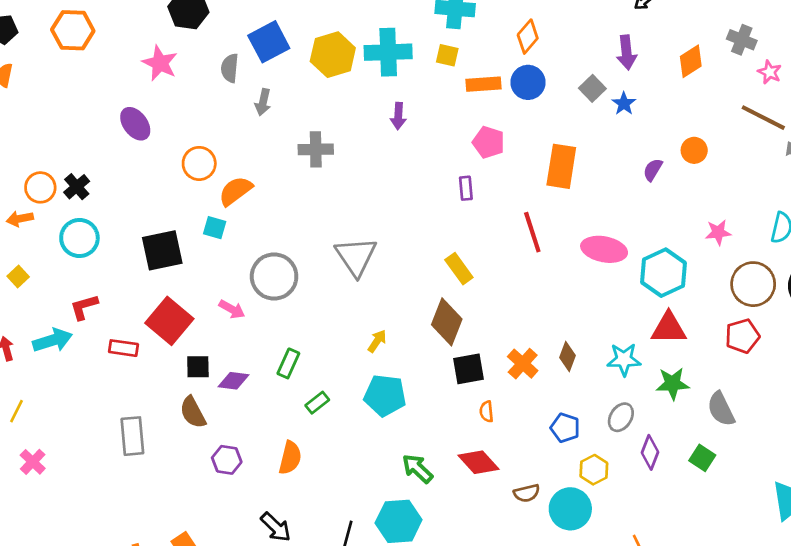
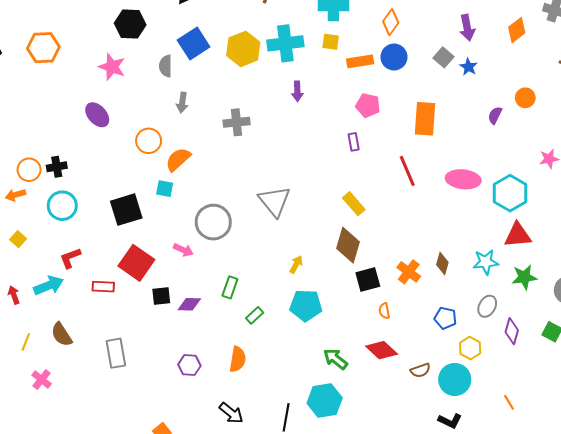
gray arrow: (263, 102) -> (182, 103), moved
black cross: (77, 187) -> (57, 167), turned 36
brown semicircle: (193, 412) -> (62, 334), moved

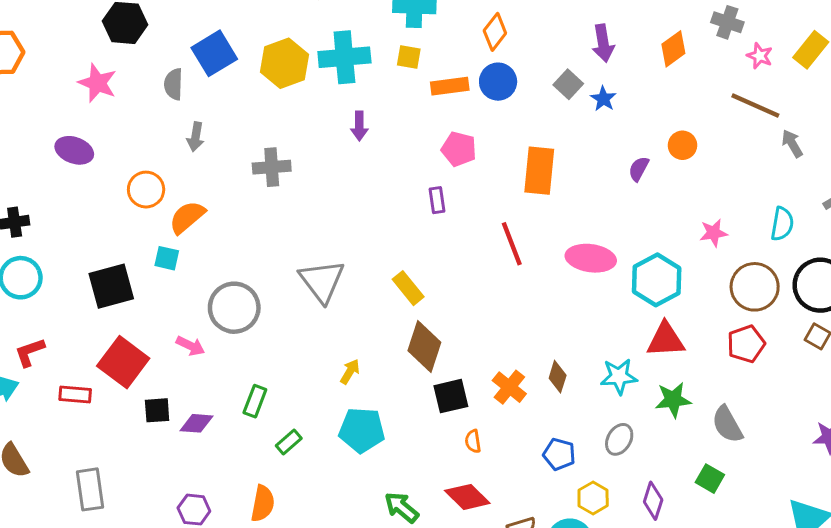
purple ellipse: (97, 115) -> (74, 150), turned -30
yellow rectangle: (354, 204) -> (408, 288), moved
purple diamond: (512, 331) -> (653, 501), moved

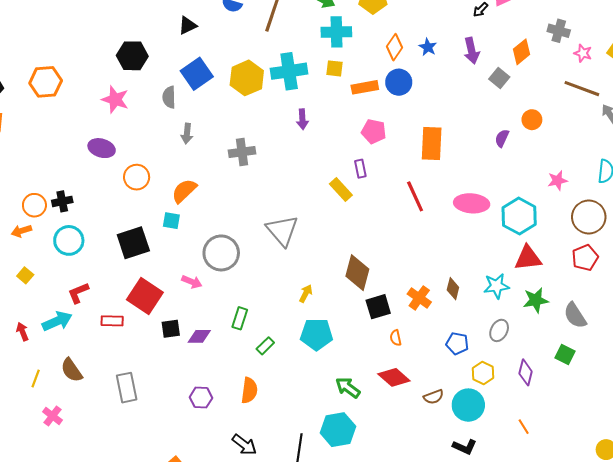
gray square: (568, 84) -> (499, 78), moved
blue star: (603, 99) -> (428, 47), moved
orange circle: (146, 190) -> (137, 177), moved
yellow rectangle: (408, 288) -> (341, 190), moved

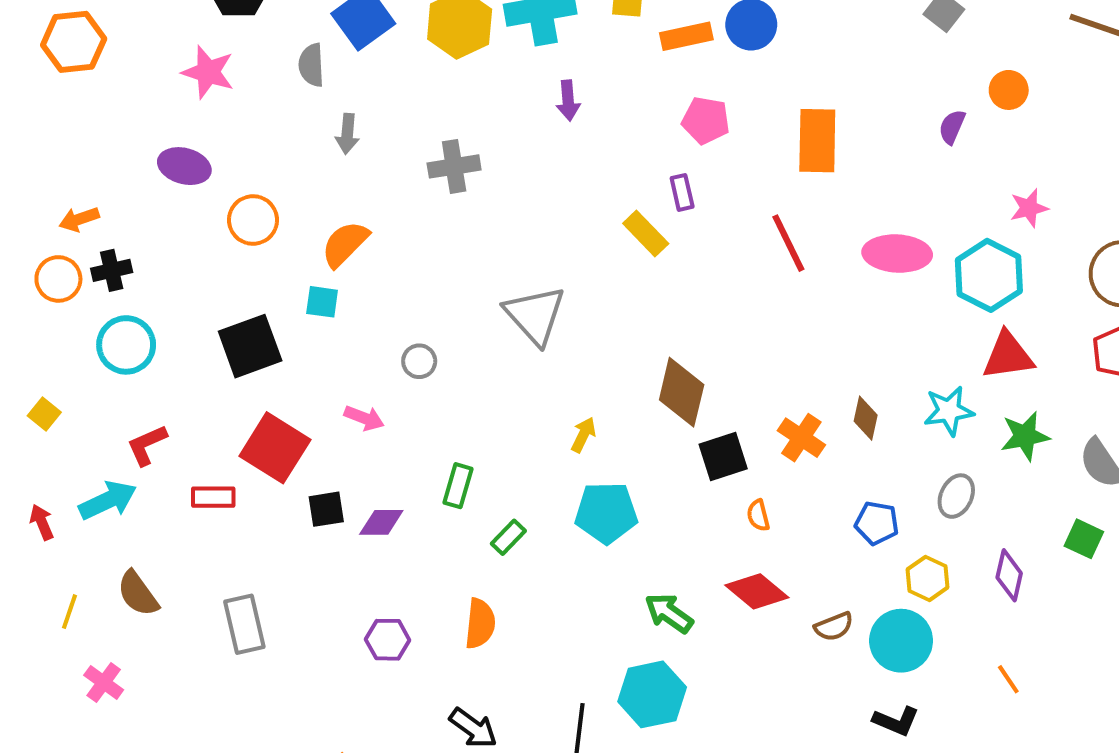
pink star: (557, 180) -> (1029, 208), moved
orange arrow: (21, 231) -> (79, 219), moved
gray circle: (221, 253) -> (419, 361), size x0.5

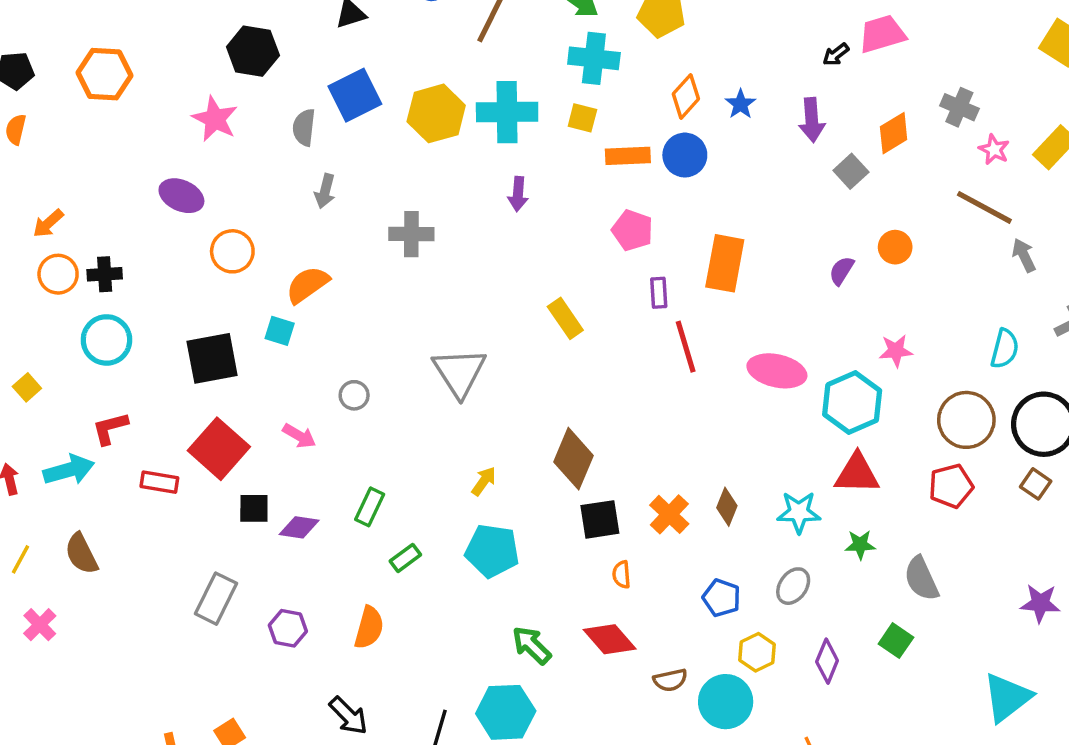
purple rectangle: (682, 192) -> (659, 293), moved
orange arrow: (79, 219) -> (48, 223), moved, turned -32
green star: (1025, 436) -> (860, 545), size x0.7
gray rectangle: (244, 624) -> (216, 599), moved, turned 30

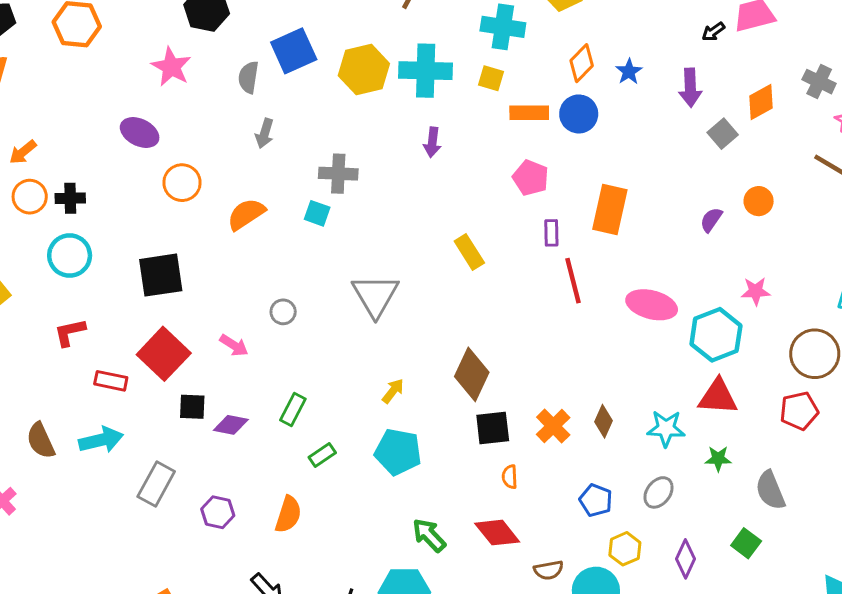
cyan square: (280, 331) -> (317, 213), moved
cyan arrow: (69, 470) -> (101, 440), moved

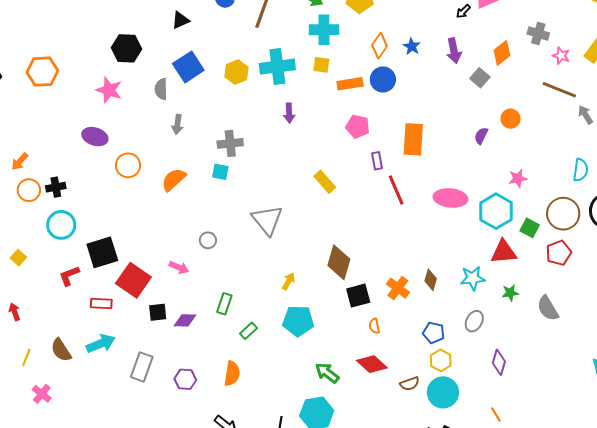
yellow hexagon: (364, 70) -> (237, 72), size x0.7
black square: (161, 275) -> (102, 252), moved
green square: (746, 543) -> (530, 228), moved
yellow hexagon: (625, 549) -> (441, 360), moved

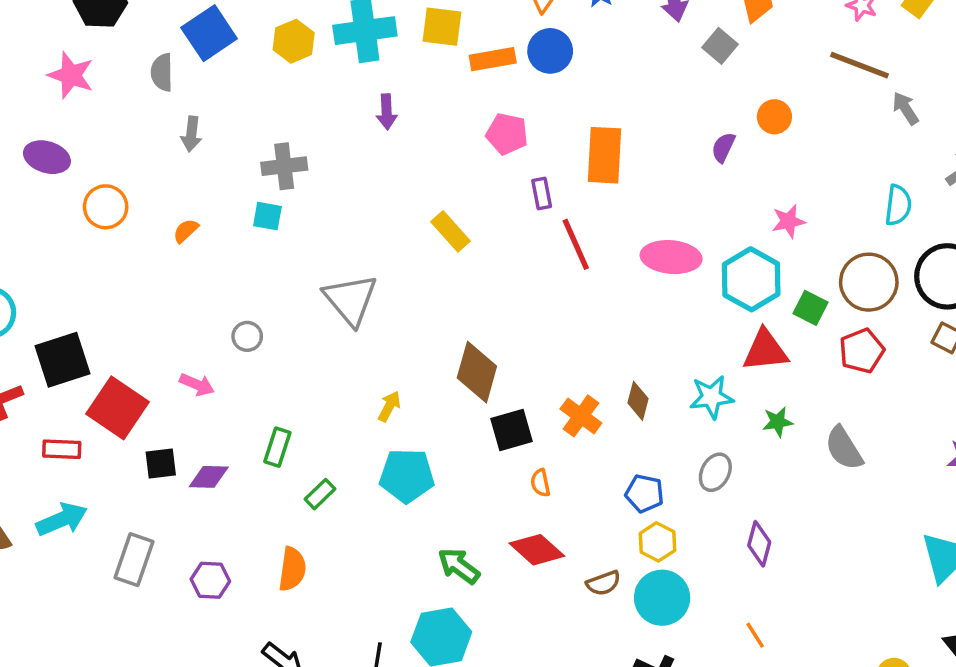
yellow square: (321, 65) -> (442, 27), size x1.4
orange semicircle: (174, 180) -> (186, 231), size x0.6

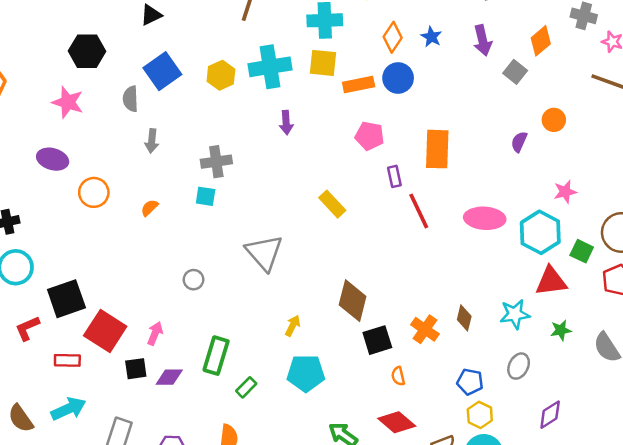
pink arrow: (197, 385) -> (155, 333), moved, turned -90
green rectangle: (277, 447) -> (216, 356), size x1.4
purple diamond: (759, 544) -> (550, 415), turned 44

